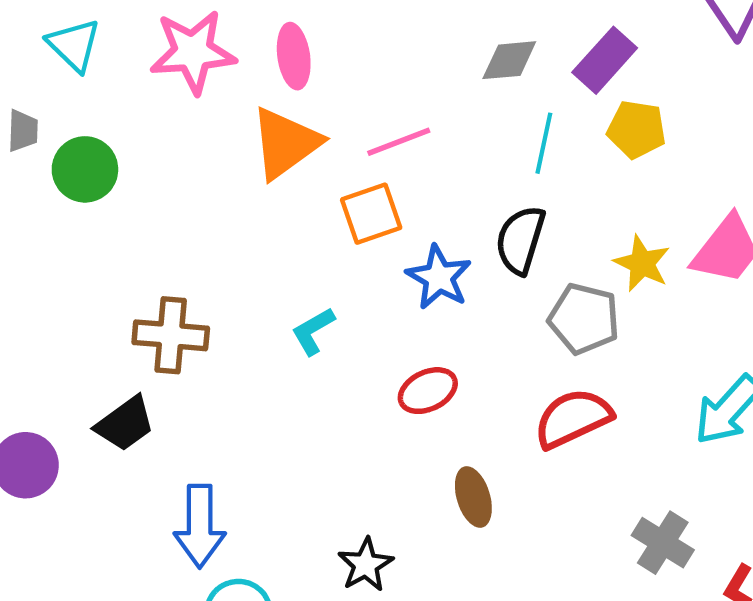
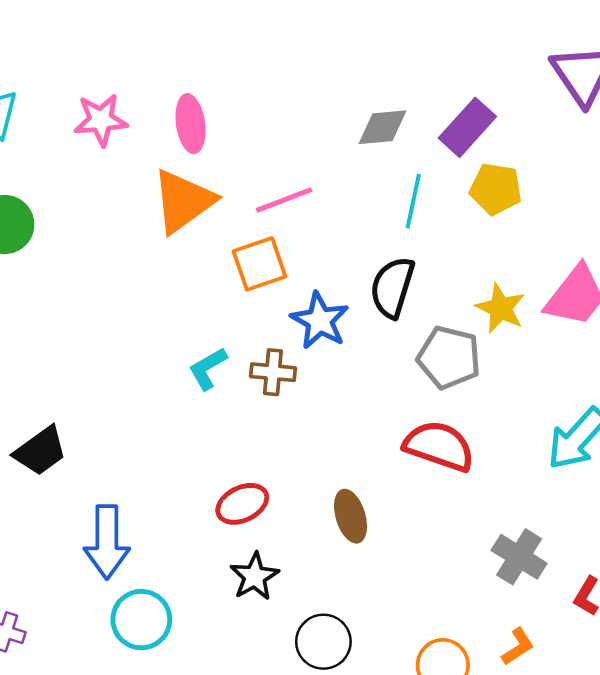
pink star: (193, 52) -> (101, 120), size x0.7
brown cross: (171, 335) -> (273, 372), moved, size x0.7
red ellipse: (428, 391) -> (242, 504), moved
red semicircle: (573, 418) -> (439, 446), turned 44

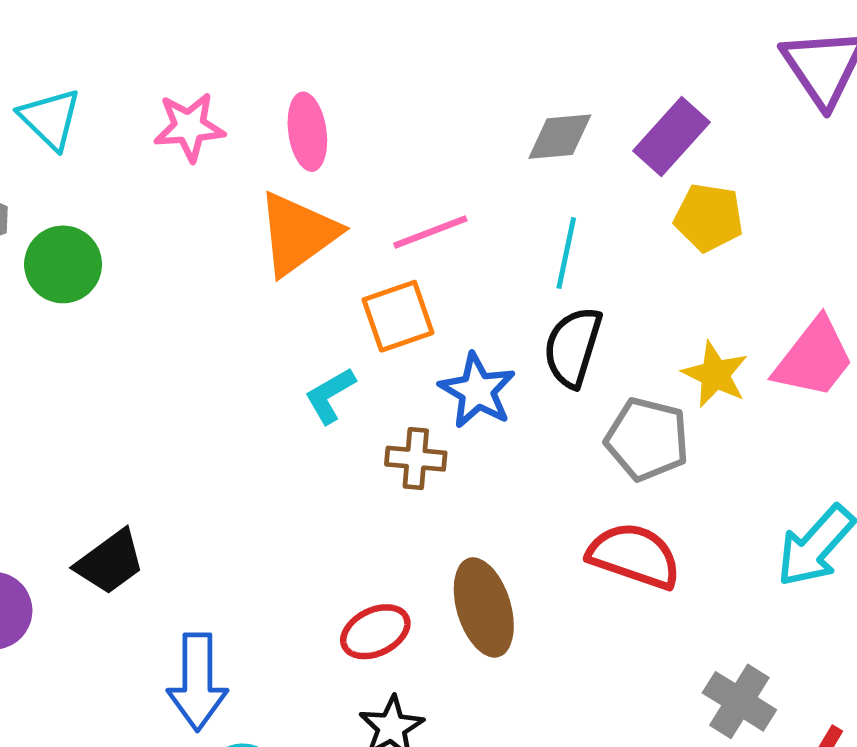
cyan line: (413, 201) -> (566, 253), moved
cyan L-shape: (208, 368) -> (330, 395), moved
brown ellipse: (351, 516) -> (484, 607), moved, size x1.4

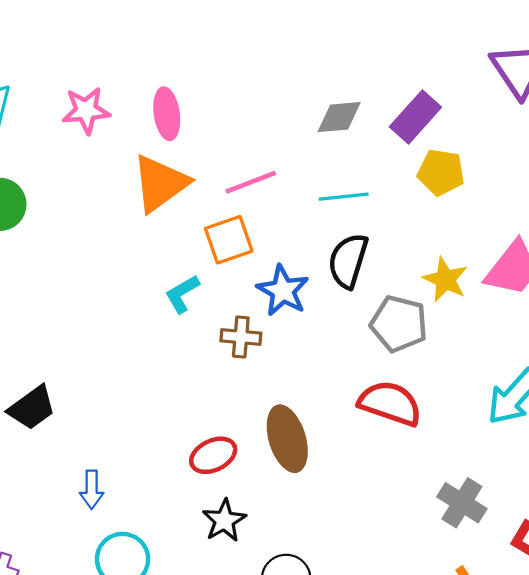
cyan line: (566, 253) -> (344, 197), turned 72
blue arrow: (197, 682) -> (92, 490), size x0.6

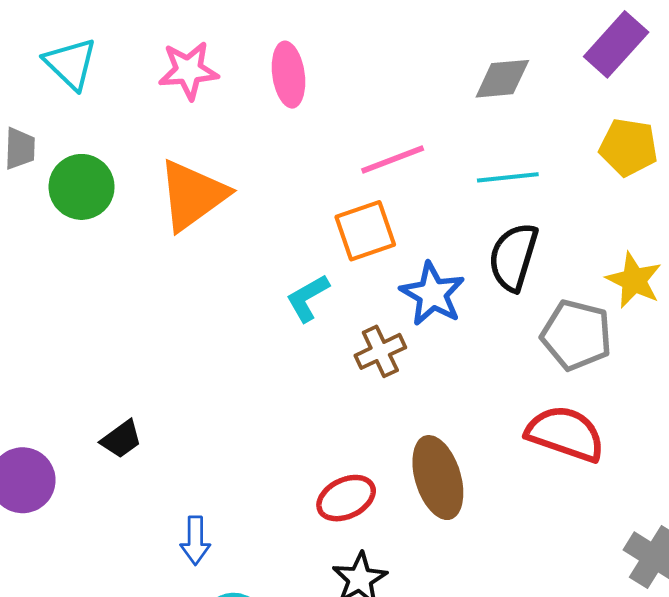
purple rectangle: (415, 117) -> (616, 44), moved
orange triangle: (160, 183) -> (193, 195), moved
brown cross: (241, 337) -> (380, 351), turned -30
black trapezoid: (32, 408) -> (121, 439), size x0.7

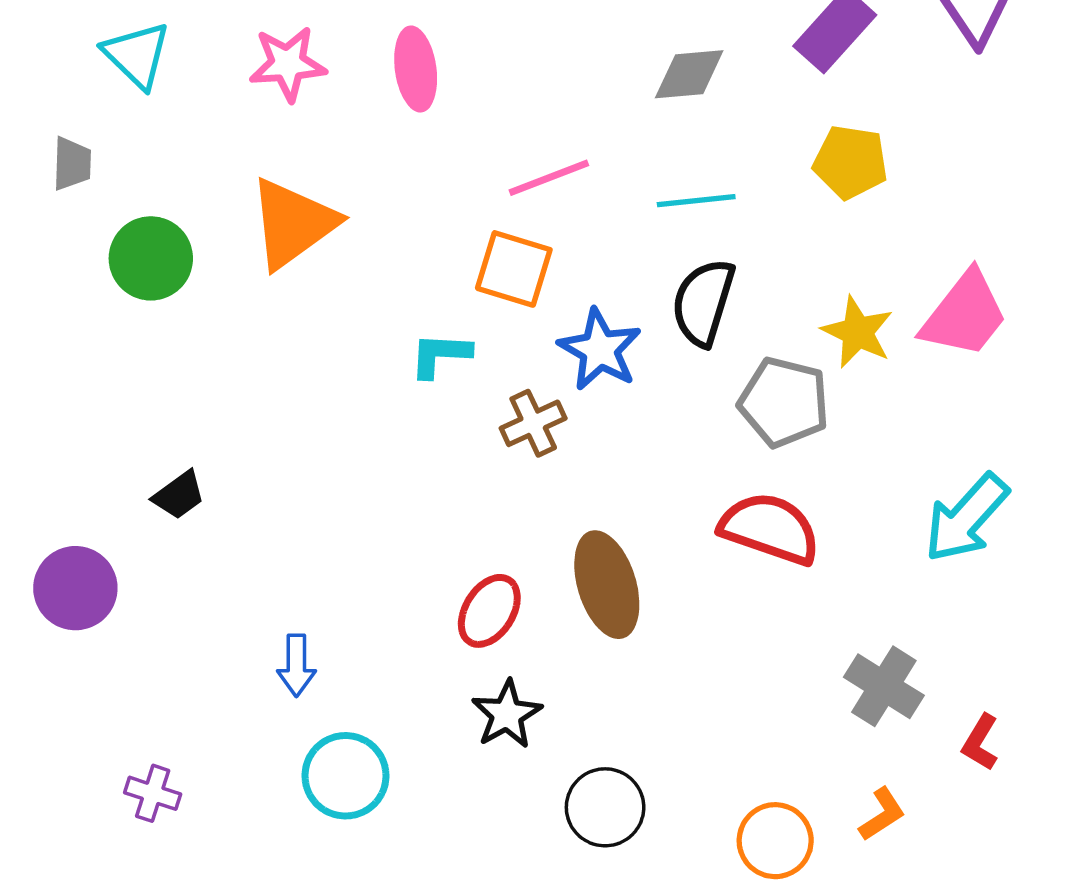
green circle: (82, 187) -> (151, 258), moved
orange square: (365, 231) -> (514, 269), turned 36
cyan L-shape: (308, 298) -> (440, 355), turned 33
black trapezoid: (121, 439) -> (179, 495), moved
red ellipse: (346, 498) -> (489, 611), turned -32

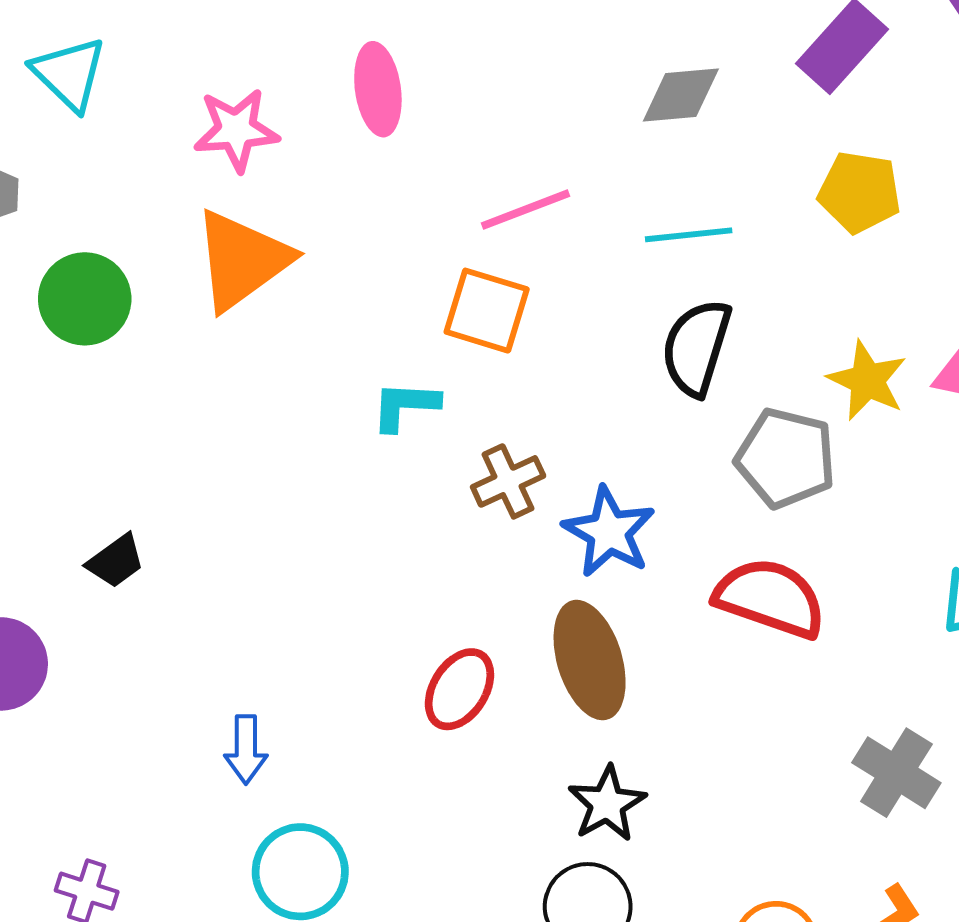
pink star: (288, 64) -> (236, 130), moved
blue star: (600, 350) -> (609, 532), moved
black star: (507, 714) -> (607, 804), moved

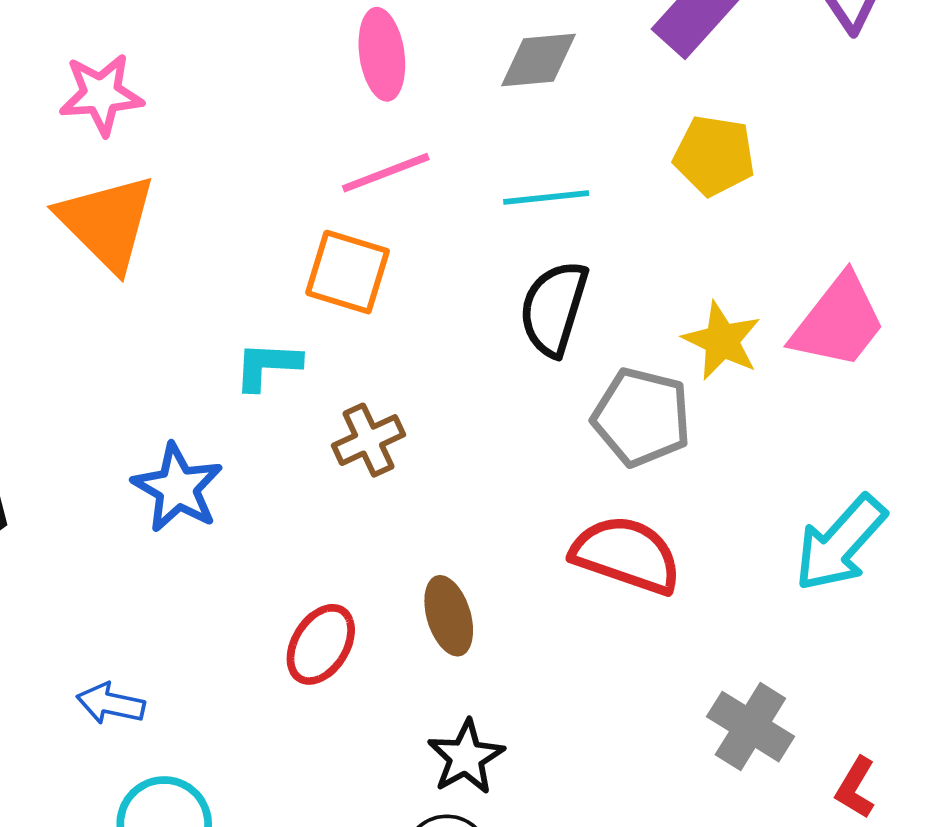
pink ellipse: (378, 89) -> (382, 54), moved
orange triangle: (242, 260) -> (107, 222), turned -39
blue star: (609, 532) -> (178, 488), moved
brown ellipse: (590, 660) -> (449, 616), size x0.7
blue arrow: (246, 749) -> (111, 704), turned 102

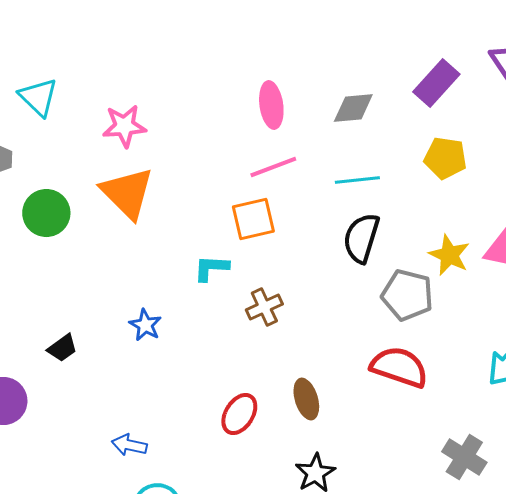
orange square: (348, 272) -> (253, 219), turned -30
blue star: (178, 488) -> (145, 325), moved, size x0.7

